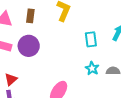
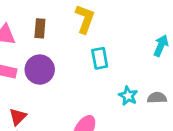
cyan rectangle: (91, 39) -> (100, 58), moved

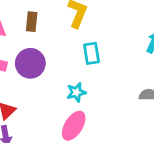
cyan star: (128, 96) -> (76, 92), moved, turned 30

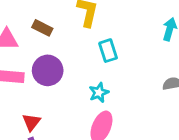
brown rectangle: (32, 22) -> (42, 28), turned -60

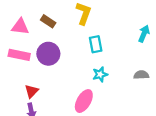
cyan star: (99, 93) -> (100, 74), moved

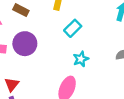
cyan rectangle: (96, 44) -> (73, 28), turned 63

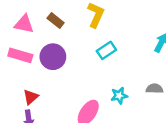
cyan star: (81, 59) -> (119, 96), moved

